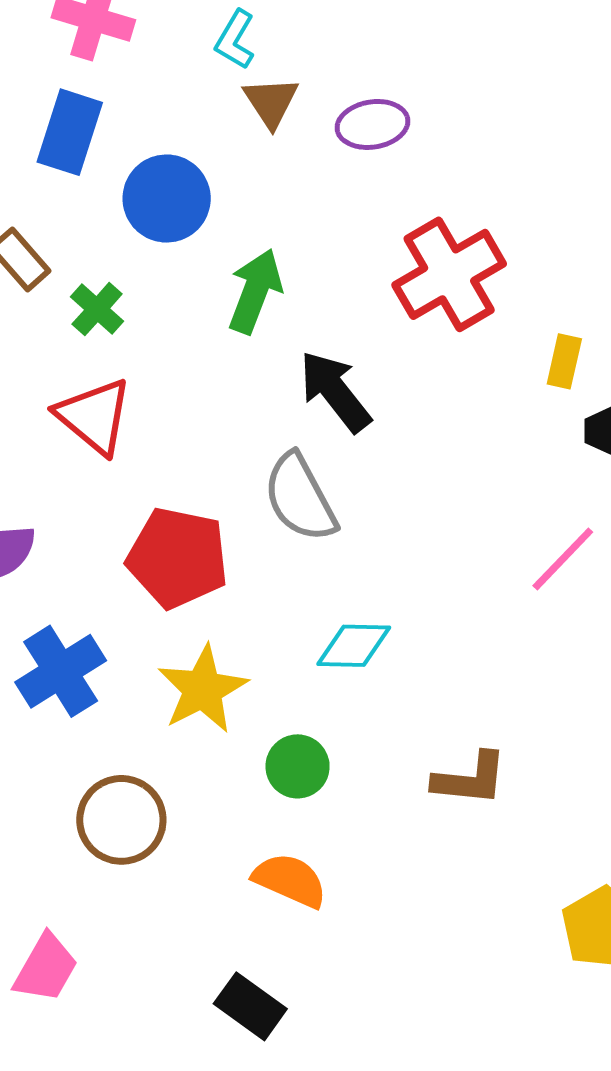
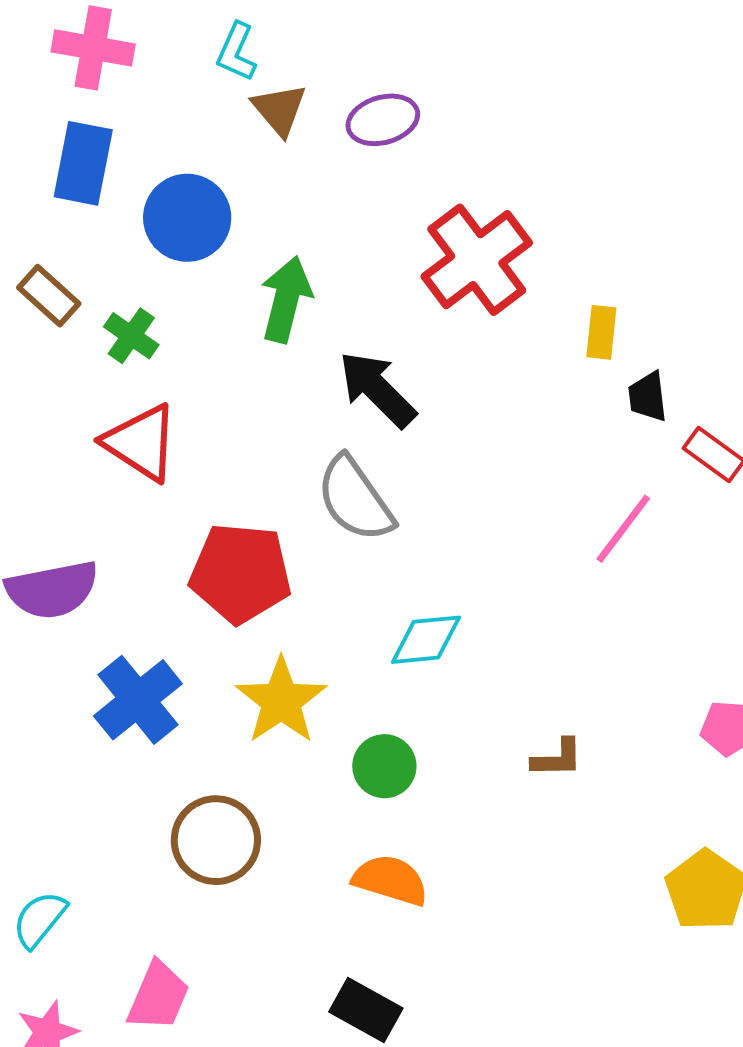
brown L-shape: (470, 779) -> (557, 758), size x0.7

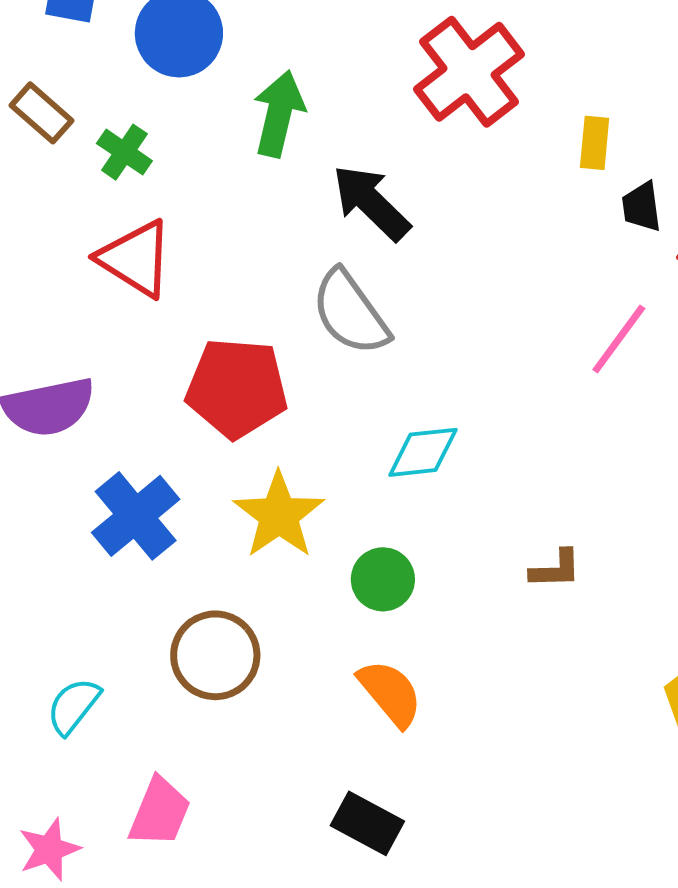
orange semicircle: (390, 880) -> (390, 693), turned 34
cyan semicircle: (40, 919) -> (74, 706), moved

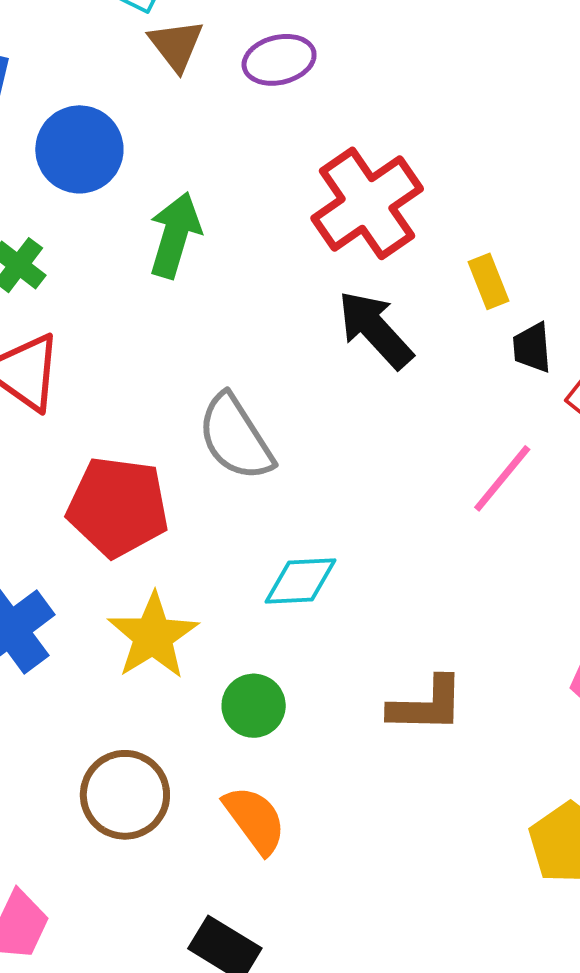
yellow rectangle: (595, 143) -> (489, 281), turned -30
black arrow: (371, 202) -> (375, 330), moved
brown L-shape: (556, 569) -> (427, 705), size x1.5
brown circle: (215, 655) -> (125, 795), moved

